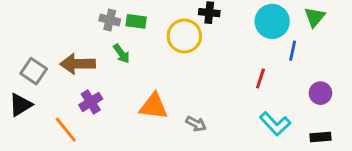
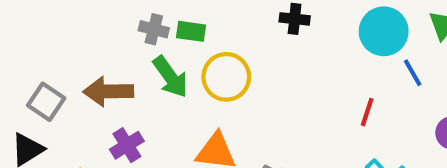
yellow circle: (184, 36) -> (226, 77), moved
blue line: (293, 51) -> (413, 73), turned -42
green arrow: (121, 54) -> (170, 77), size x1.5

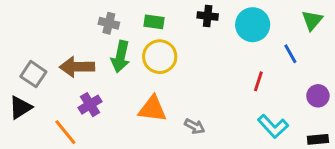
green rectangle: (191, 31) -> (154, 22), moved
cyan circle: (384, 31) -> (253, 25), moved
green arrow: (170, 77) -> (121, 57), turned 48

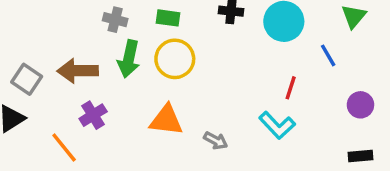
cyan L-shape: (273, 126) -> (277, 125), moved

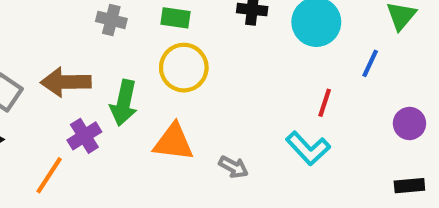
blue line: (328, 55) -> (370, 63), turned 55
green arrow: (129, 59) -> (124, 103), moved
orange line: (64, 147) -> (49, 175), turned 72

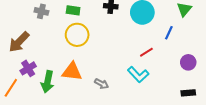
brown arrow: (66, 82) -> (19, 42), turned -45
green arrow: (124, 103) -> (48, 82), moved
red line: (325, 103) -> (146, 52), turned 40

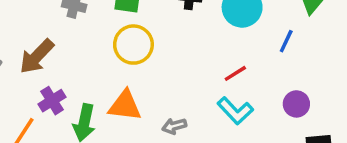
red line: (146, 52) -> (235, 73), moved
purple circle: (188, 62) -> (296, 104), moved
gray arrow: (102, 84) -> (174, 126), turned 136

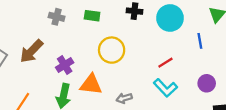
blue line: (286, 41) -> (200, 41), turned -35
yellow circle: (133, 45) -> (112, 50), moved
purple cross: (52, 101) -> (65, 65), moved

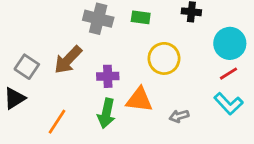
gray cross: (57, 17) -> (98, 19), size x1.5
cyan circle: (170, 18) -> (230, 43), moved
purple cross: (65, 65) -> (108, 76), turned 30

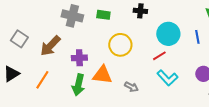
gray square: (27, 67) -> (19, 39), moved
red line: (228, 74) -> (159, 56), moved
gray arrow: (179, 116) -> (131, 87), turned -136
orange line: (57, 122) -> (42, 80), moved

